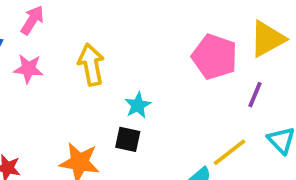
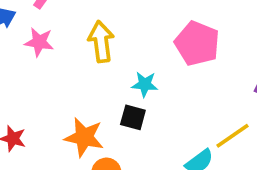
pink pentagon: (215, 57) -> (197, 43), moved
cyan star: (138, 105) -> (145, 84), turned 30

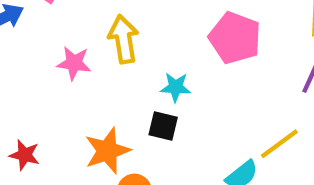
pink star: (39, 42) -> (74, 63), moved
orange star: (84, 137) -> (107, 151), turned -30

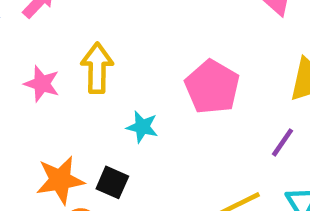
black square: (163, 126) -> (112, 182), moved

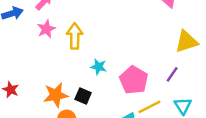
pink star: (42, 84) -> (46, 29), moved, turned 30
pink pentagon: (212, 87) -> (134, 80), moved

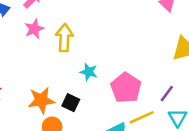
purple line: (172, 74) -> (167, 94), moved

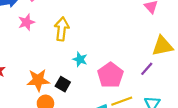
pink star: (34, 29) -> (26, 22), moved
purple line: (167, 94) -> (147, 69), moved

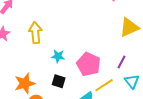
purple line: (147, 69) -> (121, 62), moved
black square: (63, 84) -> (59, 81), moved

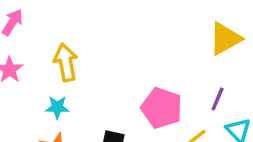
cyan star: (58, 56) -> (57, 107), moved

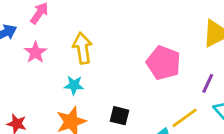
pink pentagon: (162, 108) -> (163, 63), moved

